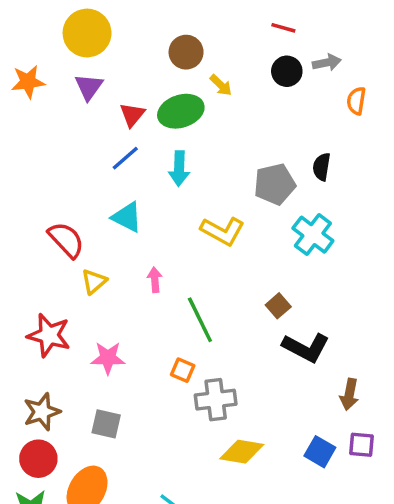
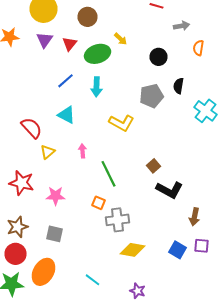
brown circle: (186, 52) -> (88, 17), moved
black circle: (287, 71) -> (158, 57), moved
red triangle: (132, 115) -> (70, 44), moved
cyan cross: (313, 235) -> (206, 111), moved

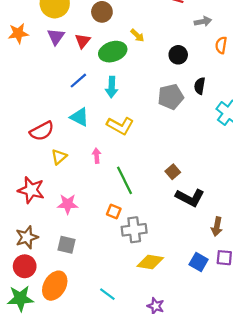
yellow L-shape: (122, 123) -> (120, 126), moved
red semicircle: (32, 128) -> (42, 131), turned 105

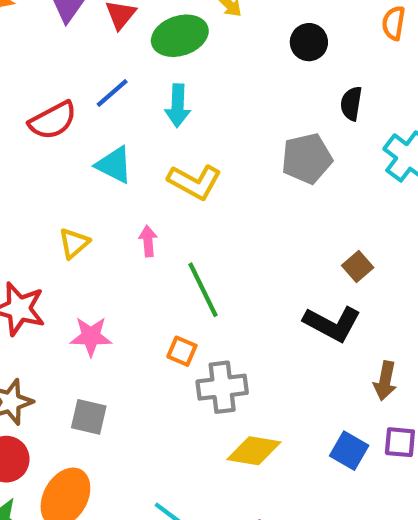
gray pentagon: (171, 97) -> (307, 159), moved
red semicircle: (42, 131) -> (53, 120), moved
brown square: (173, 172) -> (358, 266), moved

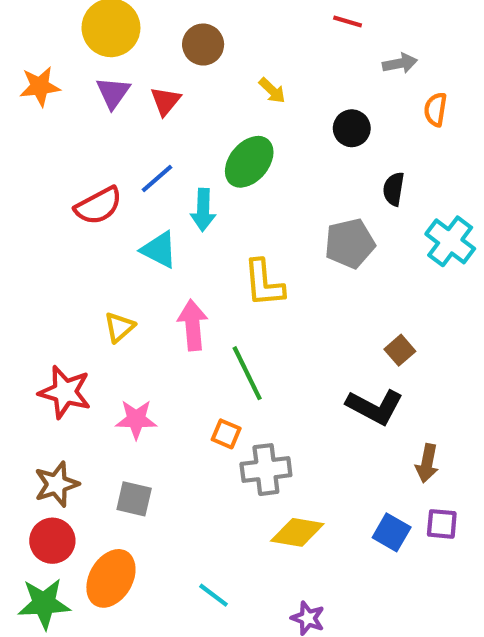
green ellipse: (180, 36) -> (249, 162), moved, turned -32
cyan arrow: (178, 106) -> (203, 210), moved
yellow L-shape: (195, 182) -> (264, 283), moved, turned 56
pink arrow: (148, 241) -> (193, 325), size x1.6

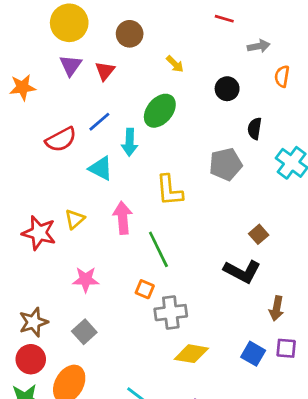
orange star: (40, 86) -> (22, 87), moved
red star: (65, 392) -> (39, 233), moved
gray square: (134, 499) -> (84, 332), turned 35

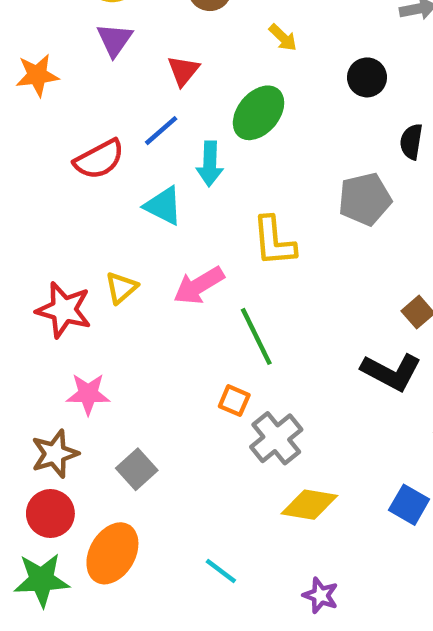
red triangle: (105, 71) -> (183, 71), moved
pink arrow: (123, 218) -> (199, 286), turned -116
pink star: (86, 280) -> (88, 394), moved
gray cross: (171, 313) -> (276, 438), turned -32

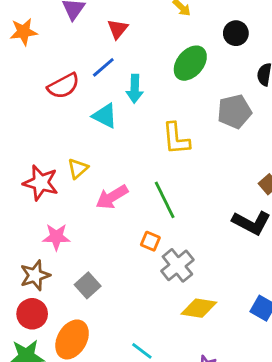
green ellipse: (259, 113) -> (190, 63), moved
pink arrow: (199, 286) -> (112, 197), moved

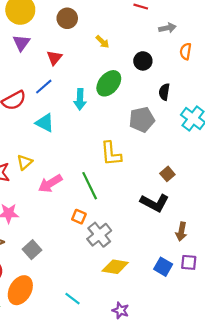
cyan arrow: (135, 89) -> (80, 99), moved
yellow L-shape: (176, 139) -> (111, 154), moved

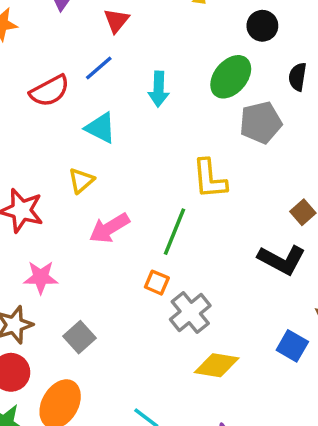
green ellipse: (109, 83) -> (231, 77), moved
yellow triangle: (25, 162) -> (81, 181), moved
green line: (90, 186) -> (174, 232), turned 48
blue square: (163, 267) -> (292, 346), moved

